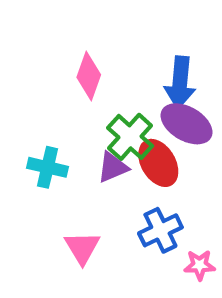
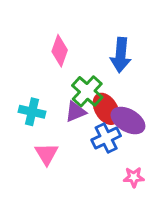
purple ellipse: (187, 124) -> (128, 120), moved
blue cross: (160, 230) -> (106, 138), moved
pink triangle: (82, 248) -> (47, 154), moved

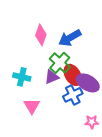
blue arrow: (121, 55) -> (70, 38), moved, turned 55

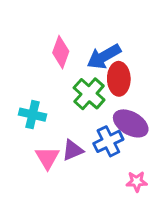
red ellipse: (73, 75) -> (119, 79), moved, turned 30
purple triangle: (52, 77) -> (73, 150), moved

